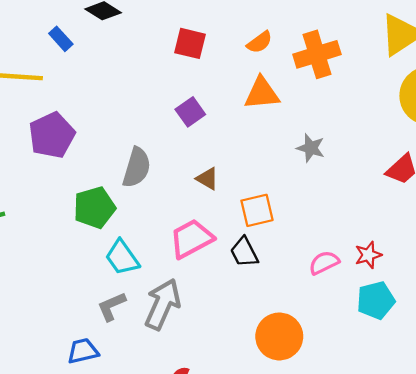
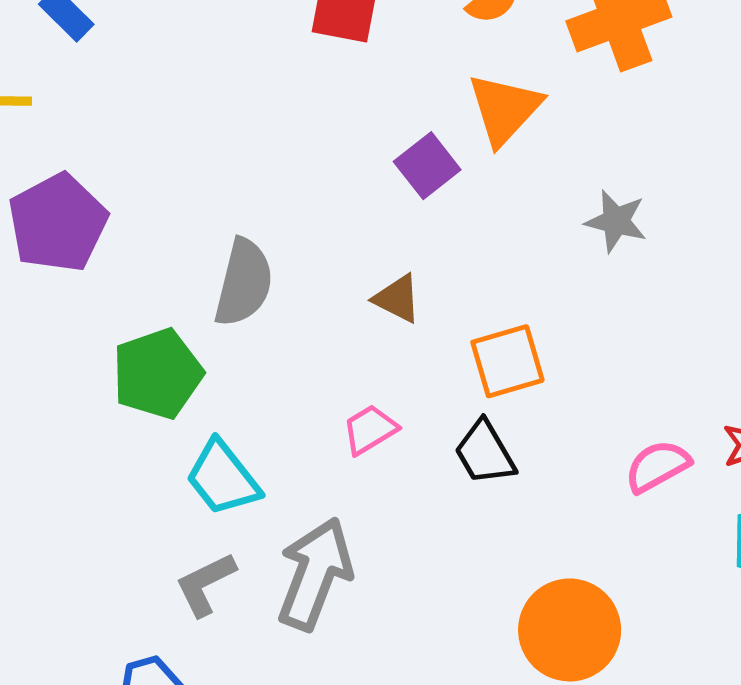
orange triangle: (262, 93) -> (505, 109), turned -39
purple square: (190, 112) -> (427, 166), moved
pink trapezoid: (191, 239) -> (370, 430), size x0.6

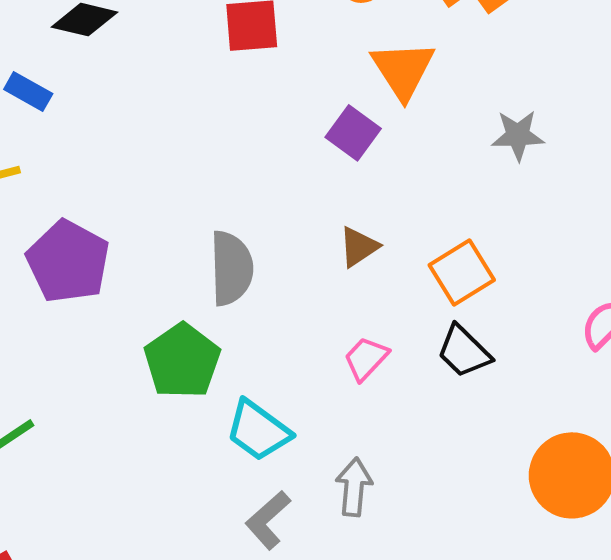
brown triangle: (397, 299) -> (359, 247), turned -45
gray arrow: (315, 574) -> (354, 487), size x0.6

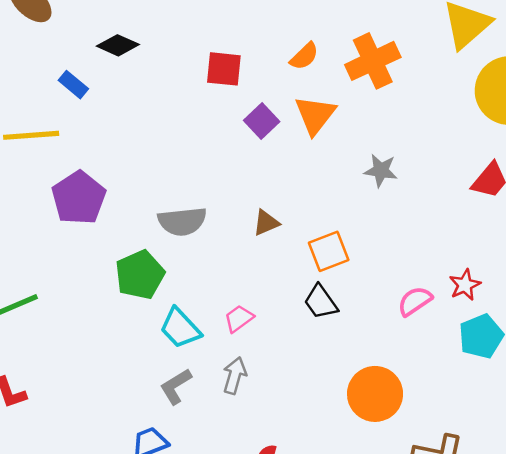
purple square: (353, 133) -> (262, 121), moved
gray semicircle: (231, 268) -> (182, 221), turned 75
pink trapezoid: (366, 359) -> (239, 318), moved

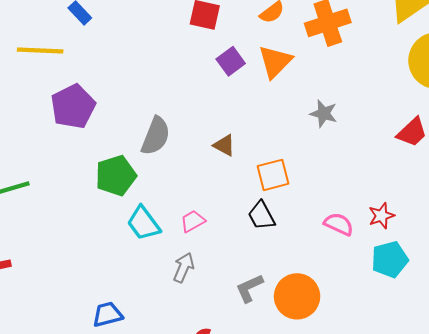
gray semicircle: (182, 221) -> (156, 136), turned -69
brown triangle: (266, 223) -> (224, 145), turned 45
pink semicircle: (415, 301) -> (339, 224), turned 52
gray L-shape: (176, 386) -> (249, 288), moved

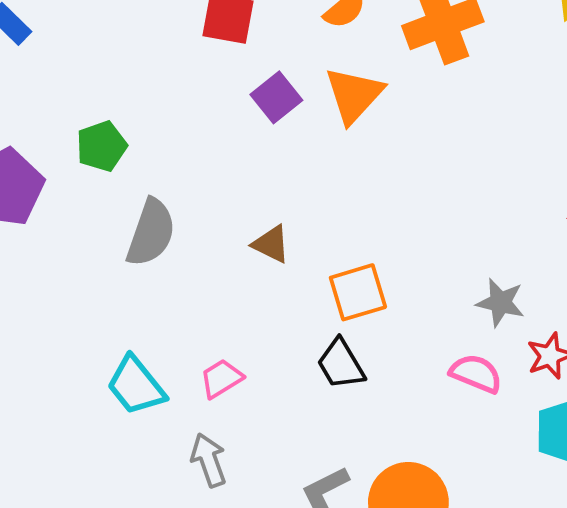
gray star: (324, 114) -> (500, 303), moved
green pentagon: (116, 176) -> (102, 146), moved, size x0.7
gray arrow: (184, 268) -> (209, 460), turned -40

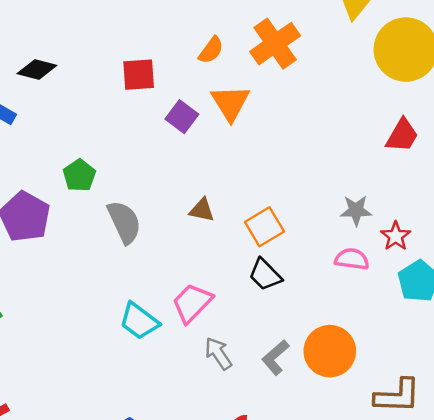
gray semicircle: (151, 233) -> (124, 222), turned -30
pink trapezoid: (221, 379) -> (192, 303), size x1.5
gray arrow: (209, 460) -> (218, 353), moved

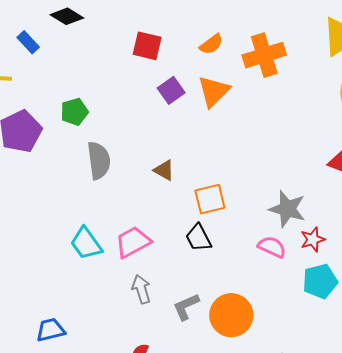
gray star: (356, 210) -> (287, 209), size x1.4

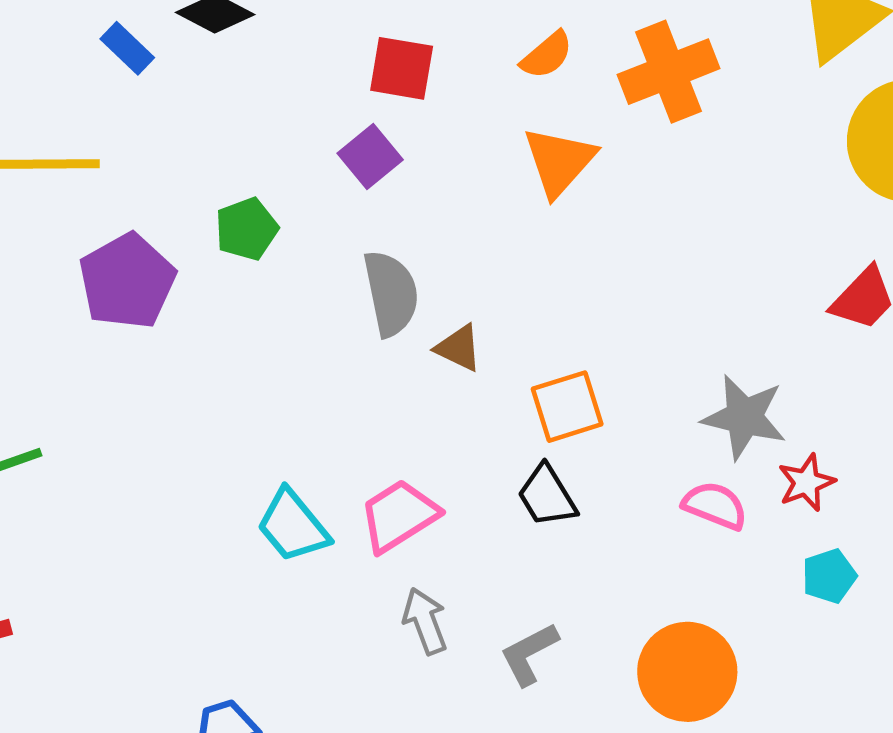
blue rectangle: (28, 42) -> (127, 48), moved
purple square: (171, 90) -> (370, 157), moved
gray semicircle: (99, 160) -> (391, 293), moved
cyan pentagon: (320, 281) -> (829, 576), size x0.7
orange circle: (231, 315) -> (687, 672), moved

